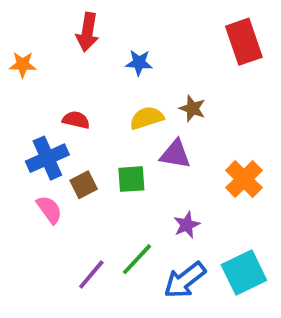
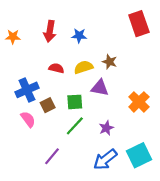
red arrow: (87, 32) -> (50, 31), moved
red semicircle: (76, 120) -> (56, 68), moved
green line: (137, 259) -> (75, 126), moved

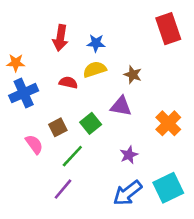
orange star: (13, 37) -> (16, 63), moved
yellow semicircle: (83, 67) -> (95, 69), moved
blue cross: (27, 90) -> (24, 93), moved
green square: (75, 102) -> (91, 123), turned -35
green line: (75, 126) -> (72, 156), moved

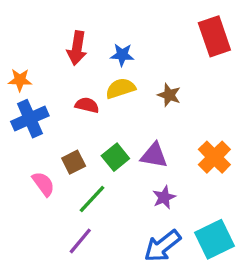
purple triangle: (121, 106) -> (154, 155), moved

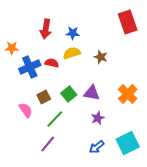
blue cross: (30, 119) -> (30, 67), moved
blue arrow: (162, 246) -> (97, 147), size x0.7

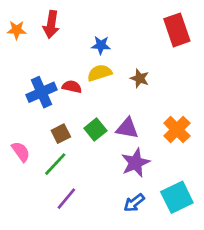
red arrow: (46, 29) -> (51, 24), moved
orange star: (12, 48) -> (17, 30), moved
pink semicircle: (26, 110) -> (21, 152), moved
purple star: (98, 118) -> (135, 163), size x1.5
green line: (55, 119) -> (55, 164), moved

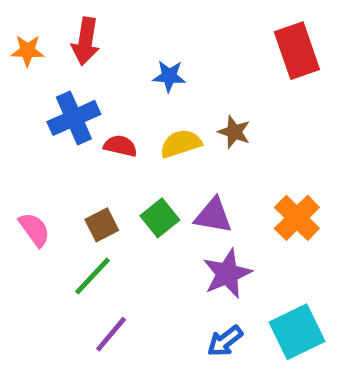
yellow semicircle: (100, 73) -> (181, 144), moved
blue cross: (41, 92) -> (74, 118), moved
pink semicircle: (21, 152) -> (34, 230), moved

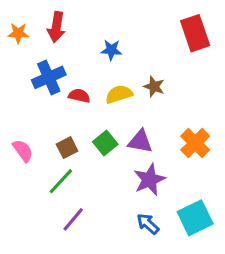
blue arrow: (225, 341) -> (148, 224), turned 80

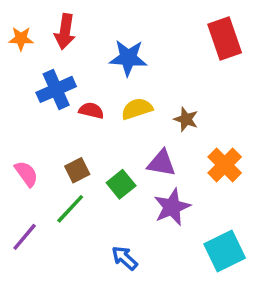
blue star: (111, 50) -> (128, 58), size x1.5
brown star: (154, 87) -> (186, 119), moved
green square: (105, 143) -> (121, 184), moved
purple line: (73, 219) -> (25, 237), moved
blue arrow: (148, 224) -> (125, 258), moved

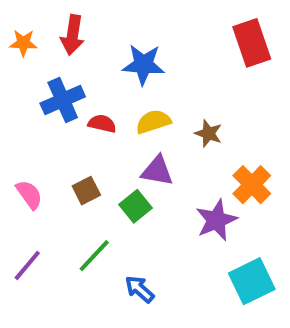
purple triangle: (161, 163) -> (157, 171), moved
purple star: (172, 207) -> (216, 220), moved
green line: (70, 209) -> (94, 256), moved

